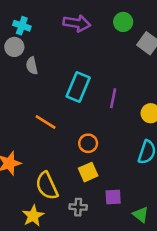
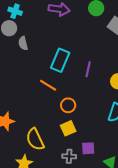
orange line: (46, 122) -> (48, 85), moved
gray cross: (78, 207) -> (69, 156), moved

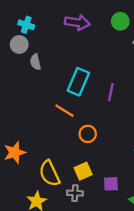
yellow square: (68, 128) -> (83, 171), moved
gray cross: (69, 156) -> (75, 193), moved

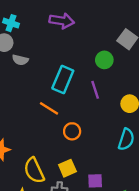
green circle: (120, 21) -> (104, 60), moved
gray semicircle: (35, 62) -> (20, 60), turned -63
purple line: (111, 92) -> (95, 90), turned -30

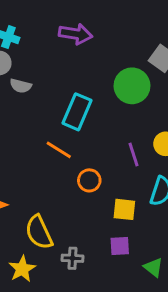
green circle: (104, 60) -> (132, 86), size x1.5
purple line: (95, 90) -> (134, 154), moved
yellow square: (67, 168) -> (124, 209), moved, turned 30

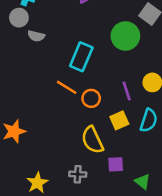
orange circle: (89, 180) -> (91, 98), moved
yellow square: (124, 209) -> (119, 120), moved, turned -30
yellow semicircle: (39, 232) -> (92, 140), moved

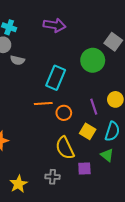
orange line: (67, 87) -> (43, 104), turned -36
yellow square: (119, 120) -> (88, 131), turned -35
green triangle: (143, 182) -> (107, 155), moved

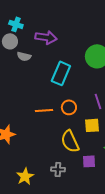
purple arrow: (55, 25) -> (46, 37), moved
orange line: (43, 104) -> (44, 110), moved
yellow square: (88, 131) -> (92, 125), turned -35

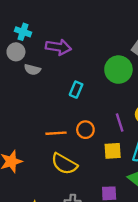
cyan rectangle: (61, 73) -> (76, 90), size x0.6
yellow semicircle: (70, 141) -> (64, 164), moved, turned -35

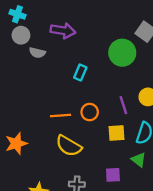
cyan cross: (23, 32) -> (17, 14), moved

